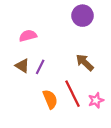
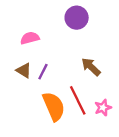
purple circle: (83, 16) -> (77, 18), moved
orange semicircle: (50, 99) -> (54, 106), size x1.4

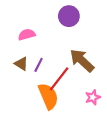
brown arrow: (91, 67) -> (82, 60), size x1.4
red line: (78, 100) -> (59, 79), moved, turned 64

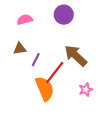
pink semicircle: (27, 35) -> (25, 20), moved
brown triangle: (21, 64) -> (20, 49), moved, turned -40

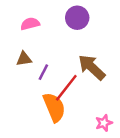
pink star: (86, 90) -> (104, 123), moved

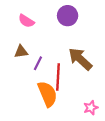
pink semicircle: (30, 24) -> (26, 21), turned -133
red line: (66, 88) -> (58, 77), turned -35

